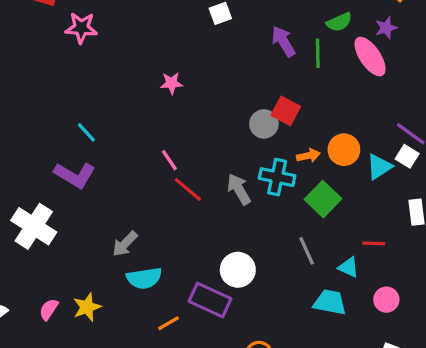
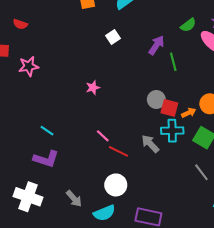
purple arrow: (283, 41) -> (156, 45), turned 78
green line: (318, 53) -> (173, 62), moved
red square: (286, 111) -> (169, 108), moved
gray arrow: (125, 244) -> (74, 199), moved, turned -72
white circle: (238, 270) -> (116, 185), moved

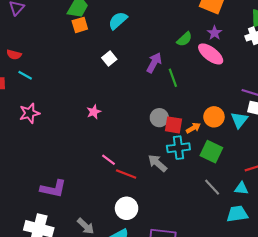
pink star: (29, 66) -> (29, 113), moved
cyan line: (47, 131) -> (25, 75), moved

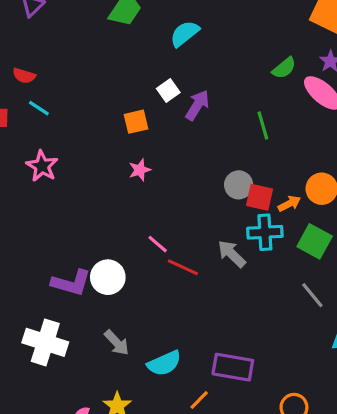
orange square: (80, 25) -> (136, 122), moved
purple arrow: (154, 63) -> (197, 105), moved
pink star: (29, 113) -> (42, 166), turned -30
white circle: (127, 208) -> (108, 277), moved

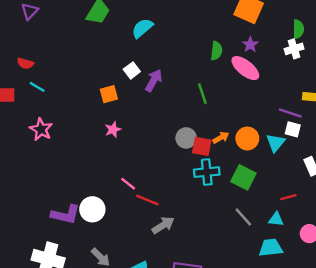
green semicircle: (284, 68) -> (216, 51), turned -42
orange arrow: (289, 204) -> (221, 138), moved
gray arrow: (232, 254) -> (163, 225), moved, turned 105

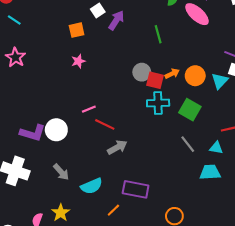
pink line: (128, 184) -> (89, 109), turned -64

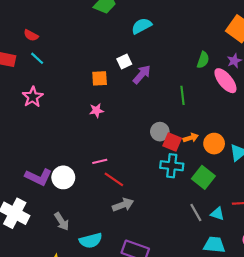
cyan triangle: (216, 148) -> (217, 214), moved

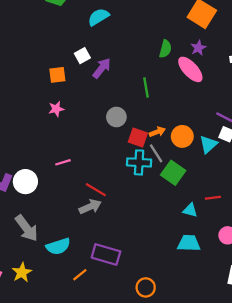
gray circle: (160, 132) -> (116, 117), moved
red line: (114, 179) -> (96, 190), moved
gray line: (196, 212) -> (156, 153), moved
gray arrow: (62, 222) -> (26, 228), size x1.4

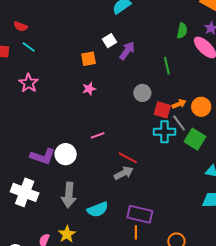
gray arrow: (26, 228) -> (69, 195), turned 45
orange line: (80, 275) -> (136, 232), moved, turned -48

